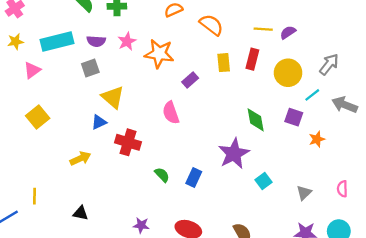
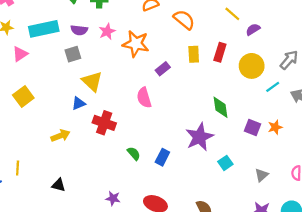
yellow line: (263, 29) -> (232, 14), moved, turned 35
purple square: (294, 117) -> (252, 128), moved

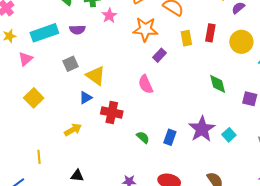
pink star: (107, 31) -> (109, 15), moved
orange star: (136, 44) -> (145, 29), moved
gray square: (73, 54) -> (71, 64), moved
purple star: (199, 137) -> (202, 129), moved
yellow line: (18, 168) -> (39, 157), moved

